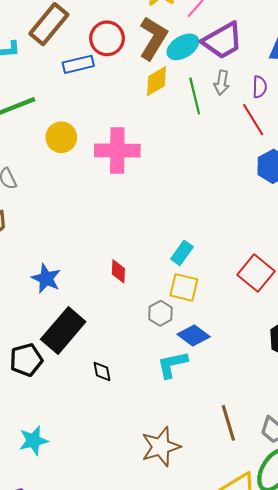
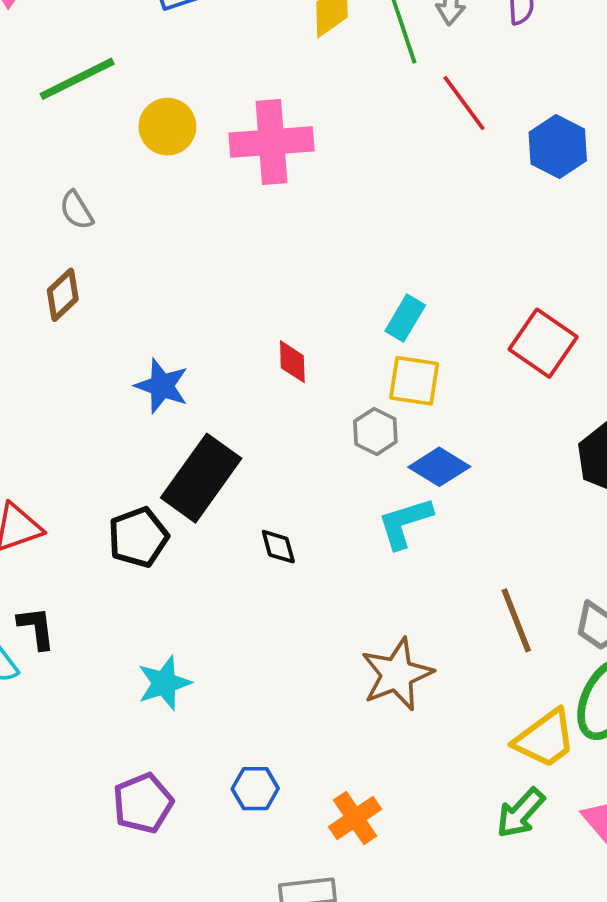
red line: (253, 120) -> (464, 103), moved

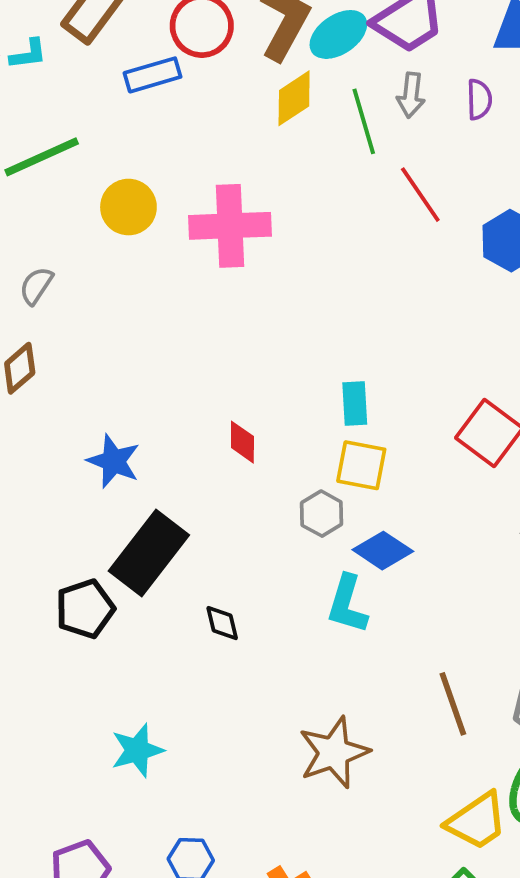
gray semicircle: (76, 210) -> (36, 286), turned 63
cyan rectangle: (405, 318) -> (355, 403), turned -36
cyan L-shape: (405, 523) -> (347, 604), turned -58
cyan star: (164, 683) -> (137, 750), moved

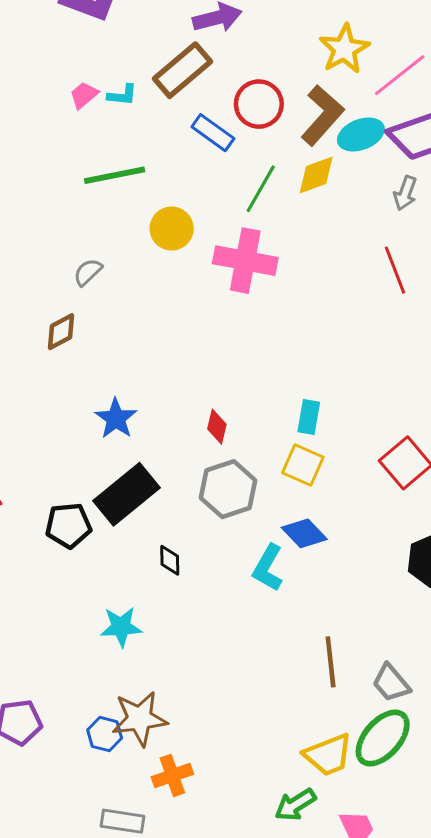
blue rectangle: (153, 75) -> (213, 133), turned 39
green line: (364, 121) -> (261, 189), moved, turned 33
gray hexagon: (322, 514) -> (228, 489), moved, size x1.6
cyan star: (137, 750) -> (121, 627), moved
brown star: (334, 753) -> (140, 719), moved

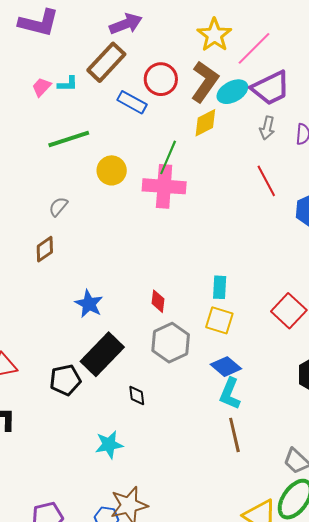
green line: (261, 189) -> (168, 157), moved
cyan L-shape: (268, 568) -> (230, 394), moved
brown line: (331, 662) -> (234, 435), moved

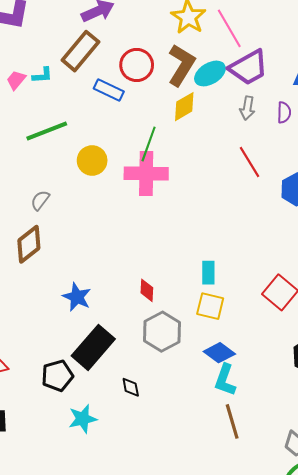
pink line: (254, 48) -> (229, 28), turned -72
brown diamond: (45, 249) -> (29, 244), size x1.4
cyan star: (109, 445) -> (83, 419), moved

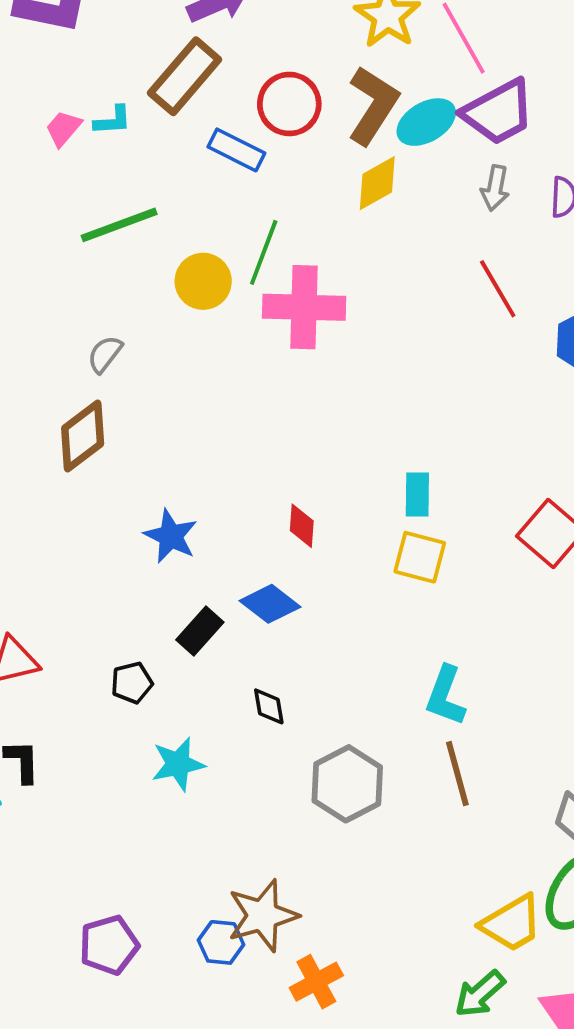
green line: (149, 144) -> (264, 252), moved
gray hexagon: (162, 332) -> (347, 784), moved
black rectangle: (93, 347) -> (200, 631), size x0.6
blue diamond: (219, 353) -> (270, 604), moved
black pentagon: (57, 376) -> (132, 683), size x0.7

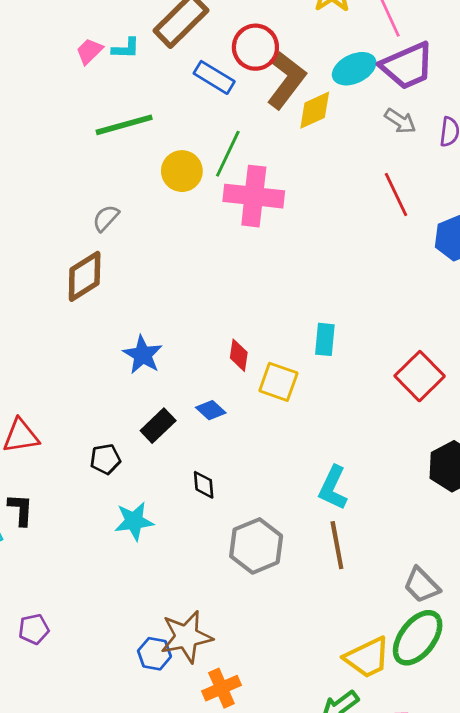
brown L-shape: (373, 105) -> (286, 80), moved
gray arrow: (495, 188) -> (400, 121), turned -72
yellow square: (420, 557) -> (278, 382), moved
blue diamond: (270, 604) -> (211, 410), size x0.7
purple pentagon: (109, 945) -> (34, 629), moved, size x0.7

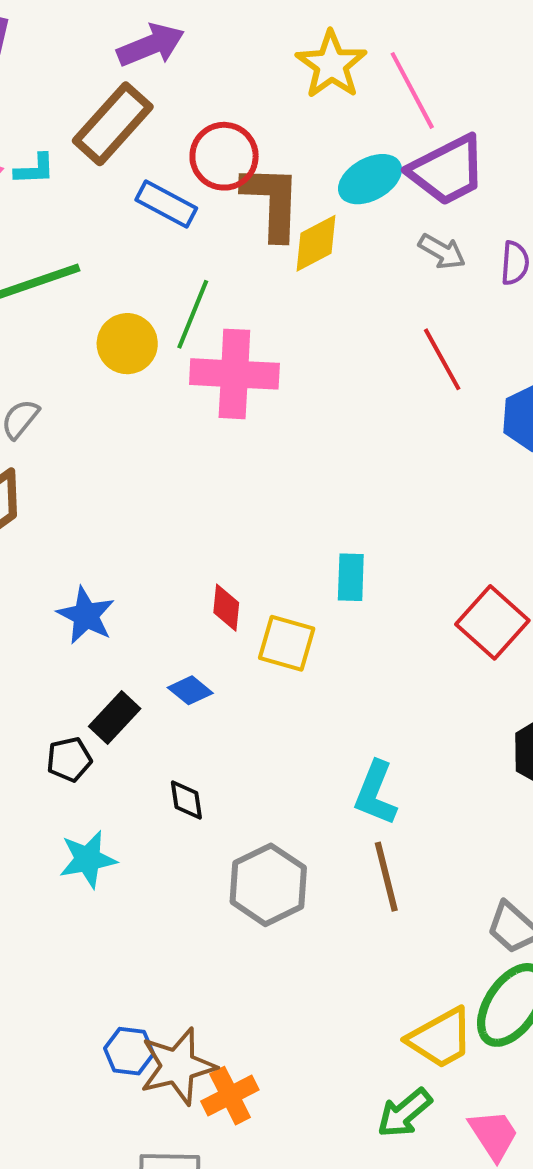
brown L-shape: (286, 80) -> (272, 202), turned -32
black pentagon: (105, 459) -> (69, 759), moved
brown star: (186, 637) -> (178, 1066), moved

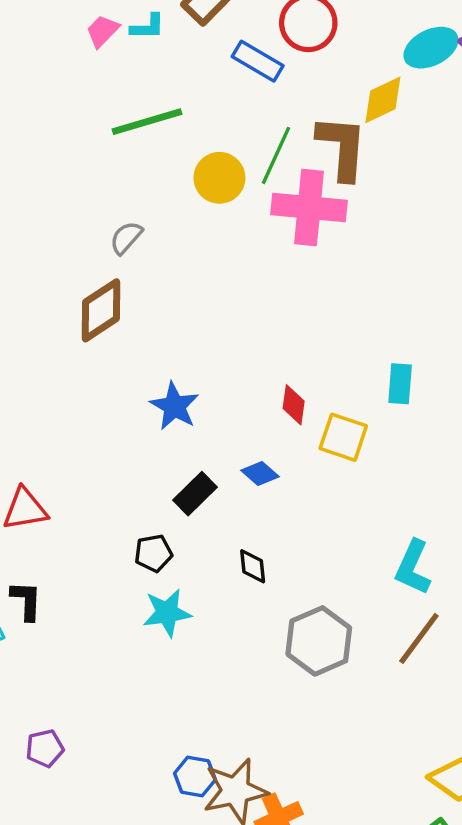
brown L-shape: (272, 202) -> (342, 147), moved
black pentagon: (69, 759) -> (153, 553), moved
brown line: (386, 877) -> (419, 638), turned 48

